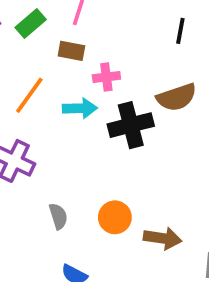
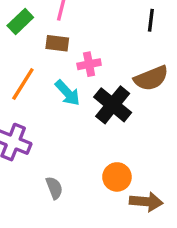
cyan arrow: (80, 108) -> (68, 93), turned 52
black cross: (131, 125) -> (113, 105), turned -33
orange circle: (115, 217) -> (117, 177), moved

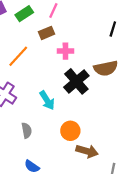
brown rectangle: (57, 43) -> (47, 33), turned -40
cyan arrow: (68, 93) -> (47, 100), moved

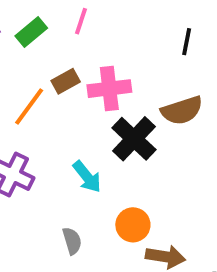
brown rectangle: (47, 33) -> (66, 81), moved
pink cross: (65, 51) -> (109, 89), size x1.5
gray semicircle: (27, 130) -> (72, 241), moved

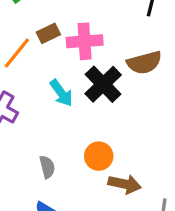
cyan arrow: (87, 177) -> (61, 93), moved

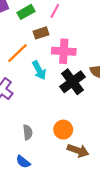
brown rectangle: (48, 33) -> (41, 33), moved
cyan arrow: (61, 93) -> (39, 70), moved

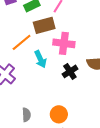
brown rectangle: (41, 33) -> (44, 25), size x1.5
black cross: (72, 82) -> (70, 71), size x0.7

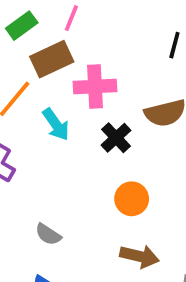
orange circle: (59, 114) -> (132, 199), moved
gray semicircle: (26, 115) -> (48, 234), turned 136

